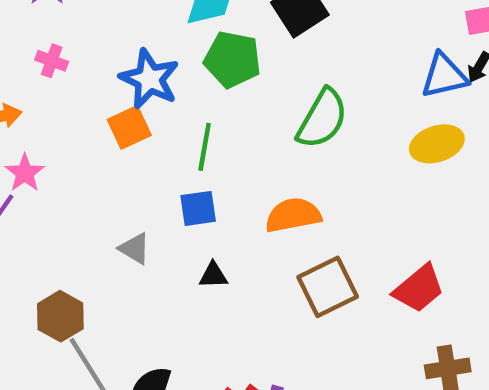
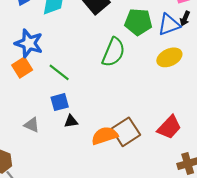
green pentagon: (232, 59) -> (138, 22), moved
green line: (205, 147) -> (59, 72), turned -55
orange semicircle: (293, 215) -> (105, 136), moved
black triangle: (213, 275) -> (71, 121), moved

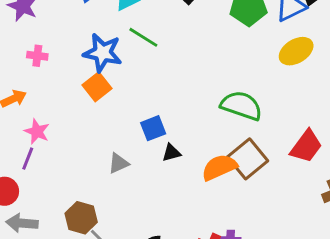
green semicircle: (113, 52) -> (241, 106), moved, turned -88
green line: (59, 72) -> (143, 37), moved
gray triangle: (32, 125) -> (118, 163), turned -42

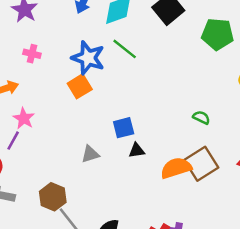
green semicircle: (241, 106) -> (201, 117), size x0.5

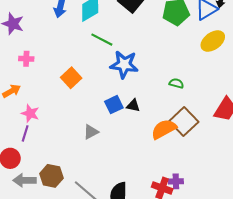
blue star: (88, 58) -> (124, 65), moved
black triangle: (137, 151) -> (133, 106), moved, turned 32
brown hexagon: (53, 197) -> (51, 176), moved

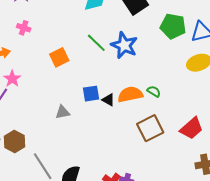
green line: (102, 40) -> (96, 43), moved
blue star: (124, 65) -> (124, 45), moved
orange semicircle: (164, 129) -> (130, 94), moved

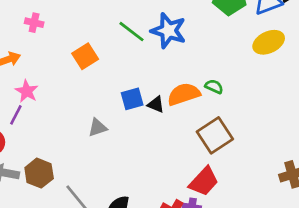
red trapezoid: (191, 128) -> (204, 181), moved

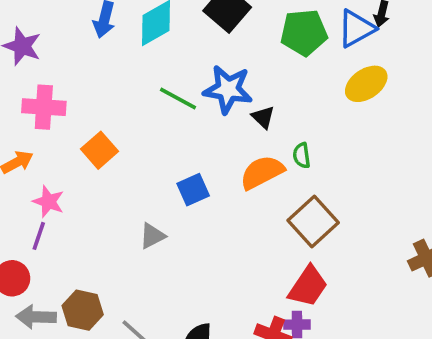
pink cross: (34, 23) -> (44, 107), size x1.6
orange square: (85, 56) -> (100, 150), moved
green semicircle: (214, 87) -> (302, 155), turned -114
black triangle: (156, 104) -> (263, 117), moved, turned 30

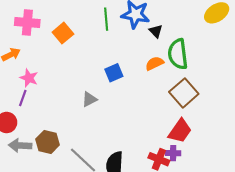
green line: (178, 98) -> (106, 19), turned 55
orange square: (100, 150) -> (63, 33), moved
green semicircle: (302, 155) -> (178, 54), size x2.0
orange semicircle: (262, 172) -> (154, 63), size x0.7

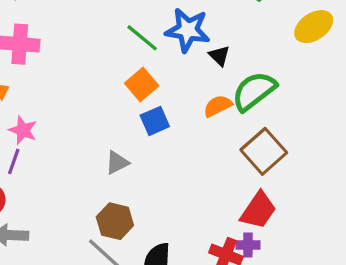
green line: (106, 19) -> (142, 38), turned -45
orange square: (63, 33) -> (142, 84), moved
green semicircle: (178, 54) -> (254, 91), turned 60
brown hexagon: (48, 142) -> (115, 221), moved

